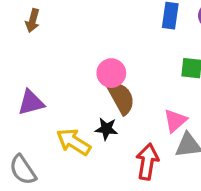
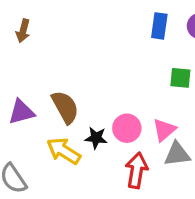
pink circle: (111, 73) -> (127, 128), moved
brown semicircle: (121, 98) -> (65, 107), moved

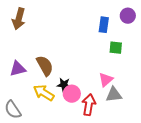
blue rectangle: (159, 26) -> (104, 25), moved
brown arrow: (23, 31) -> (19, 19), size x1.5
pink circle: (127, 128) -> (72, 94), moved

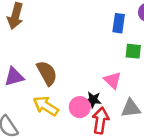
pink triangle: (106, 80) -> (113, 80), moved, turned -35
black star: (64, 85) -> (93, 100), moved

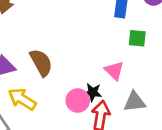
yellow arrow: (46, 106) -> (22, 99), moved

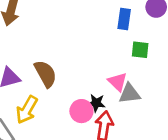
yellow arrow: (22, 99) -> (27, 110), turned -92
gray triangle: (135, 102) -> (129, 94), moved

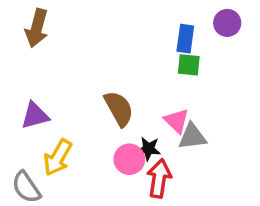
green square: (140, 50) -> (189, 65), moved
brown semicircle: (45, 74) -> (119, 109), moved

